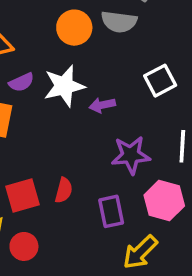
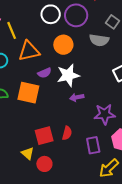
orange circle: (74, 28) -> (63, 45), moved
purple arrow: (102, 105) -> (77, 97), moved

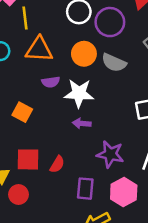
gray semicircle: (99, 40) -> (114, 63), moved
orange square: (28, 93) -> (22, 112), moved, size x0.7

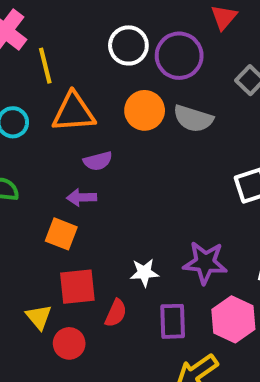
white star: (79, 93) -> (144, 273), moved, size x0.6
orange square: (22, 112) -> (61, 234), moved
purple arrow: (82, 123) -> (82, 197), moved
red semicircle: (57, 164) -> (116, 313), moved

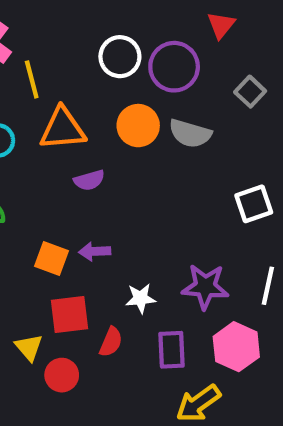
purple arrow: (82, 197) -> (95, 251), moved

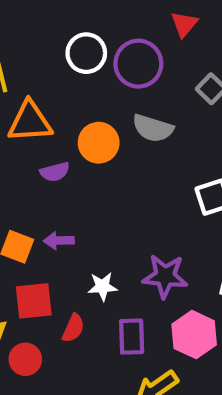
orange circle: (138, 126) -> (99, 143), moved

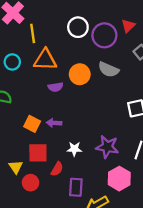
red triangle: (184, 24) -> (128, 26), moved
purple rectangle: (132, 337) -> (76, 187), moved

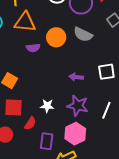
purple arrow: (54, 123) -> (76, 77), moved
pink hexagon: (119, 179) -> (75, 134), moved

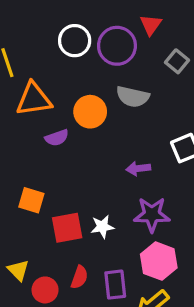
red square: (13, 108) -> (67, 228), moved
red semicircle: (30, 123) -> (79, 277), moved

